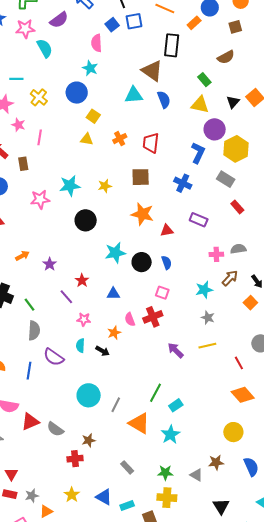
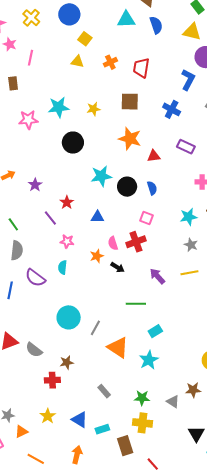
black arrow: (103, 351) -> (118, 267), moved
green line: (155, 393) -> (136, 304), moved, turned 60

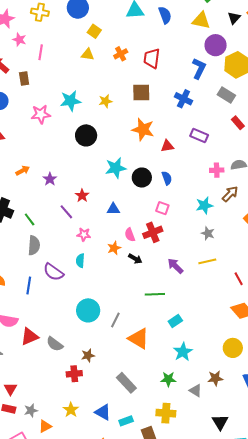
yellow cross: (31, 18) -> (40, 12), turned -30
cyan star: (149, 360) -> (183, 352), moved
gray rectangle: (104, 391) -> (126, 383), size x1.5
green star: (142, 398) -> (168, 379), moved

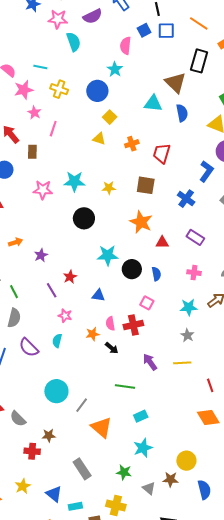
pink cross: (217, 170) -> (194, 273), moved
yellow circle: (233, 348) -> (186, 461), moved

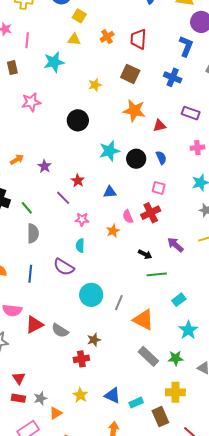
cyan star: (74, 181) -> (54, 62), moved
brown square: (146, 185) -> (130, 74), turned 30
purple semicircle: (29, 347) -> (64, 267), moved
black arrow: (112, 348) -> (145, 254), moved
gray rectangle: (82, 469) -> (148, 356), moved

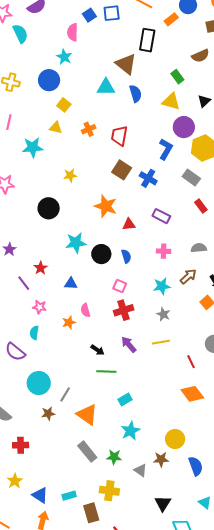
brown square: (130, 74) -> (122, 170), moved
red cross: (151, 213) -> (124, 310), moved
brown star: (94, 340) -> (48, 414), moved
blue triangle: (112, 395) -> (40, 495), moved

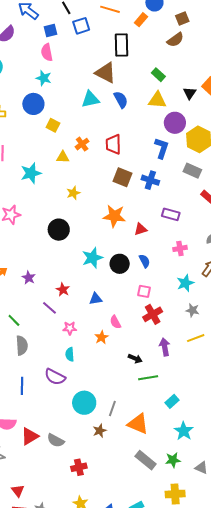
blue square: (89, 15) -> (51, 31), moved, turned 32
brown semicircle: (200, 56) -> (175, 40), moved
yellow triangle: (56, 128) -> (63, 157), moved
purple arrow: (129, 345) -> (165, 347), turned 42

